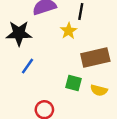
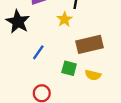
black star: (19, 33) -> (18, 22), turned 30
blue line: (27, 66) -> (38, 52), moved

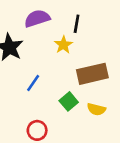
green square: (69, 68) -> (69, 101), turned 35

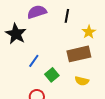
yellow star: (63, 45) -> (89, 32), moved
green square: (69, 101) -> (52, 75), moved

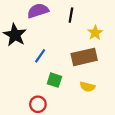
blue line: (34, 61) -> (40, 56), moved
green square: (52, 75) -> (54, 80), turned -32

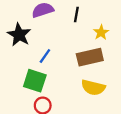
green square: (54, 80) -> (35, 81), moved, size x1.5
yellow semicircle: (87, 87) -> (93, 87), size x1.5

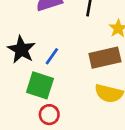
black star: (19, 35) -> (21, 50), moved

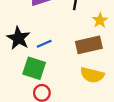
blue line: (52, 56) -> (44, 44), turned 32

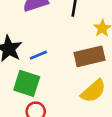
yellow semicircle: (92, 75) -> (93, 91), turned -55

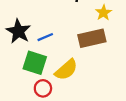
yellow semicircle: (93, 91) -> (66, 70), moved

